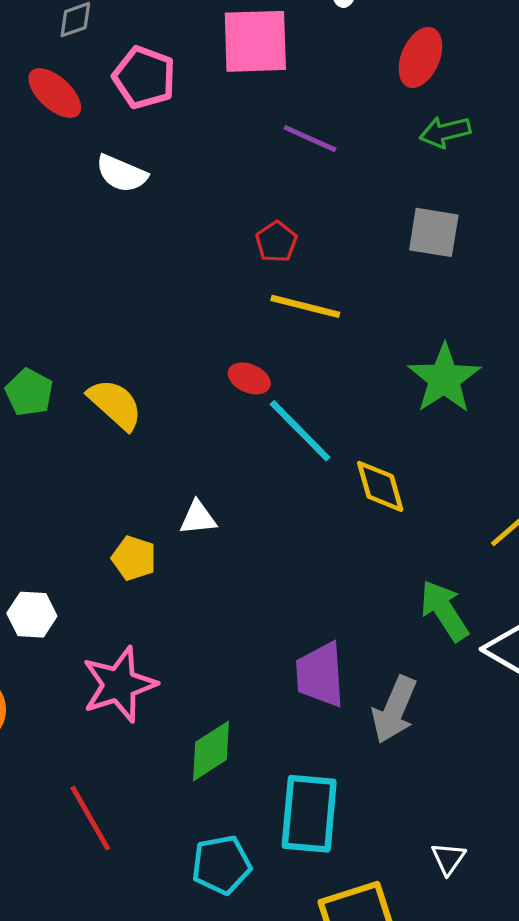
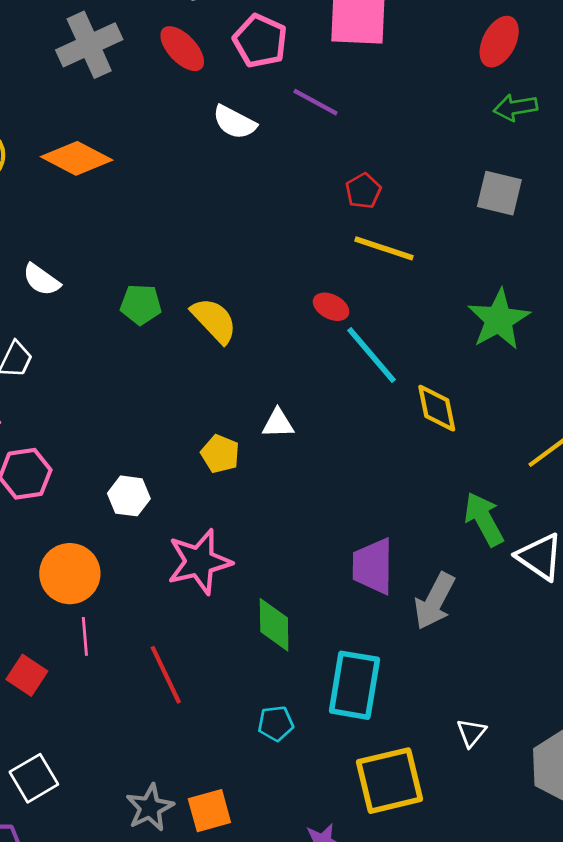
purple line: (310, 139) -> (316, 102), moved
green pentagon: (29, 392) -> (141, 305), turned -30
green diamond: (211, 751) -> (274, 625), turned -62
cyan pentagon: (221, 865) -> (276, 723), size x0.7

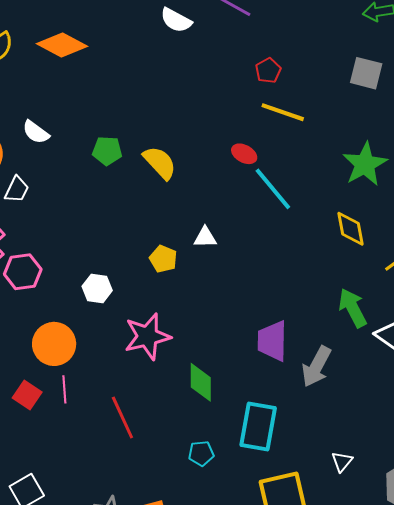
yellow diamond: (437, 408) -> (350, 229), moved
red square: (27, 675) -> (27, 395), moved

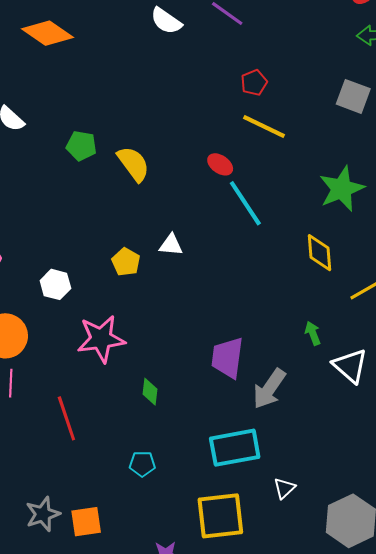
green arrow: (353, 308) -> (313, 333), size x0.6
green diamond: (201, 382) -> (150, 392), size x0.7
cyan rectangle: (258, 426) -> (235, 448), moved, turned 63

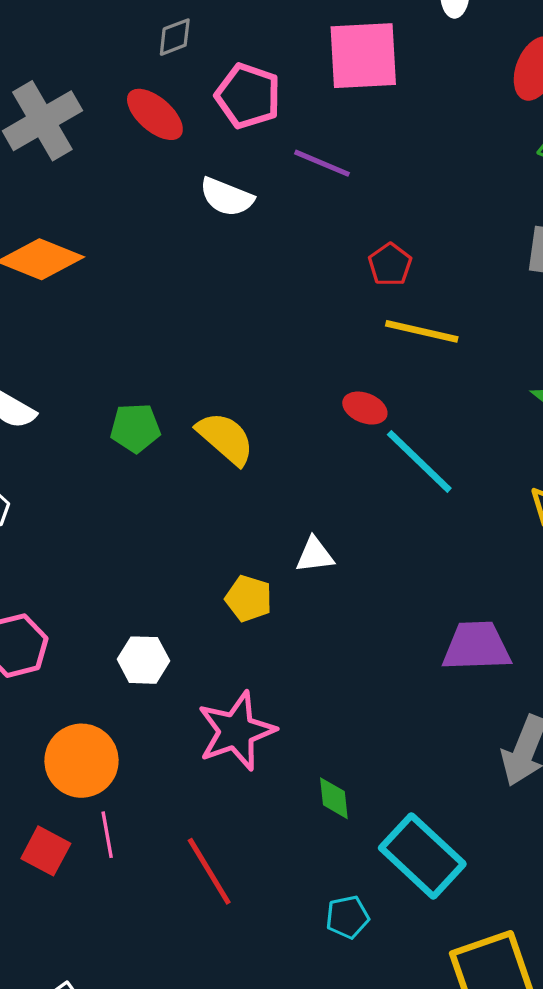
purple trapezoid: (227, 358) -> (476, 646), moved, turned 93
cyan rectangle: (235, 448) -> (422, 856), moved, turned 66

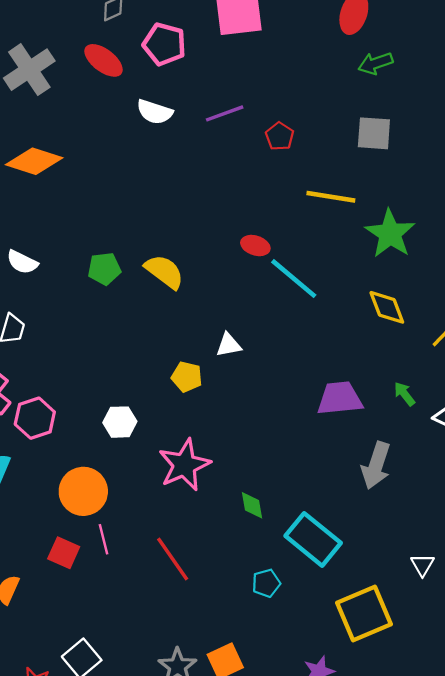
purple line: (322, 163) -> (225, 113), moved, turned -39
red pentagon: (390, 265) -> (280, 136), moved
yellow line: (422, 331) -> (331, 197), moved

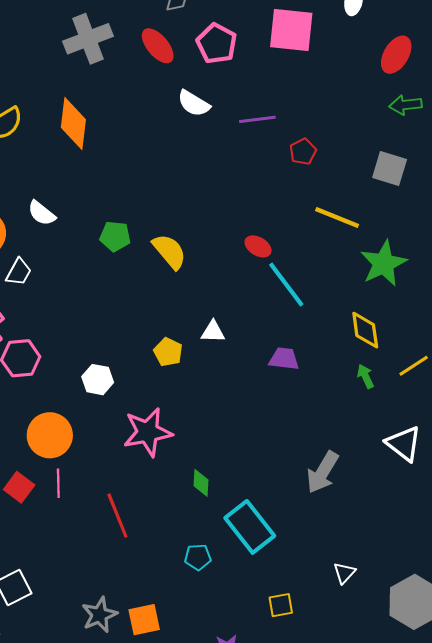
orange diamond: (34, 161) -> (73, 124), turned 66
green arrow: (404, 394) -> (365, 376), moved
purple trapezoid: (340, 398) -> (284, 359), moved, size x0.7
yellow square: (364, 614) -> (281, 605), size x0.5

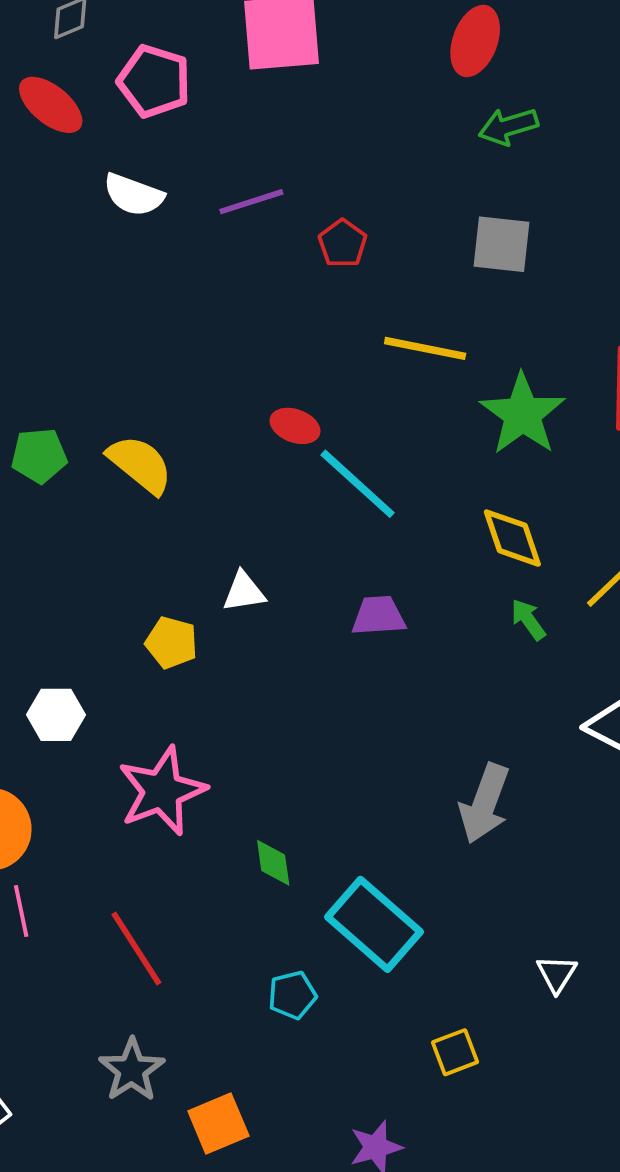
gray star: (99, 615) -> (132, 1070), moved

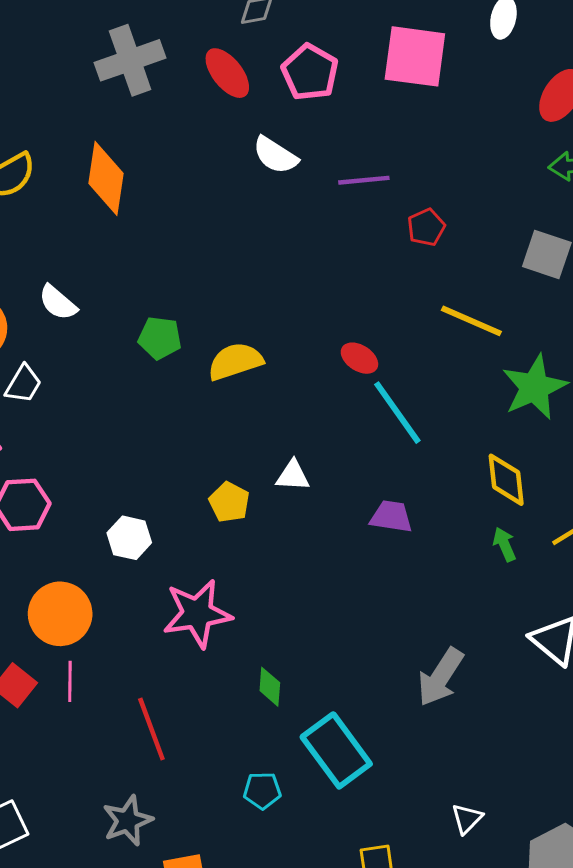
yellow semicircle: (140, 464) -> (235, 361), turned -70

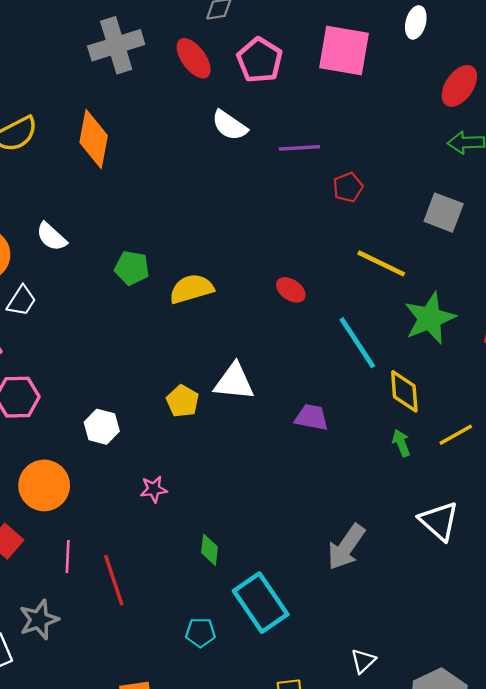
cyan line: (397, 413) -> (357, 343), moved
white triangle: (293, 476) -> (234, 382), size x1.5
pink star: (197, 613) -> (154, 489), size x0.5
pink line: (70, 681) -> (68, 557), moved
gray star: (128, 821) -> (39, 620), moved

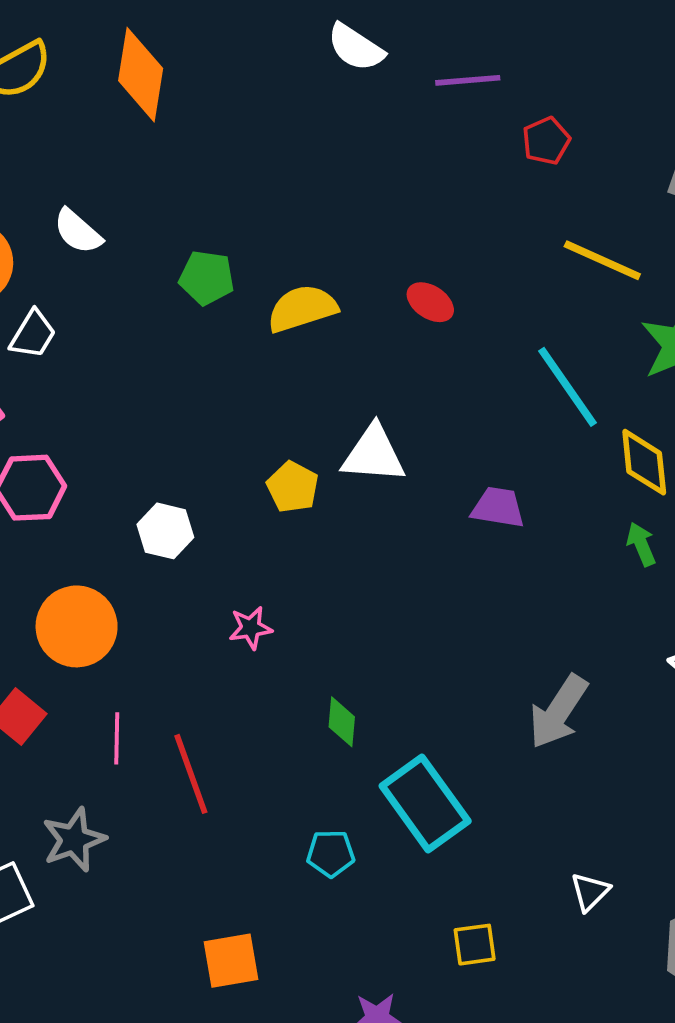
red ellipse: (291, 290) -> (430, 302), moved

